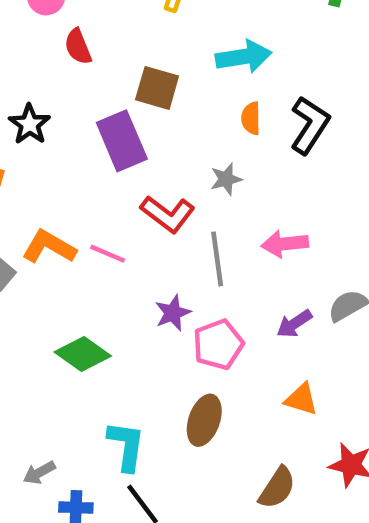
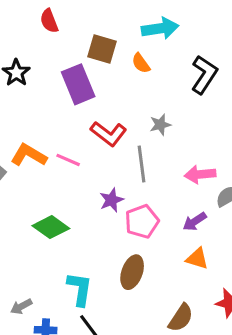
orange semicircle: (251, 118) -> (141, 63), moved, turned -35
gray star: (226, 179) -> (160, 125), moved
pink arrow: (285, 244) -> (200, 174), moved
purple arrow: (294, 324) -> (195, 222), moved

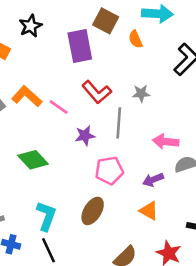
purple star: (111, 200) -> (85, 136), moved

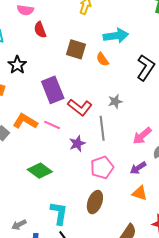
purple rectangle: (80, 46) -> (53, 90), moved
pink arrow: (166, 141) -> (142, 136), turned -36

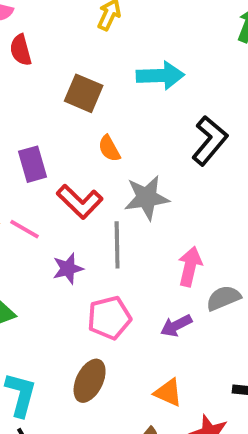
orange semicircle: (102, 59) -> (109, 148), moved
purple rectangle: (53, 90) -> (32, 164), size x0.7
gray star: (115, 101) -> (147, 198), size x1.6
pink arrow: (142, 136) -> (190, 267), turned 138
orange triangle: (140, 193) -> (168, 393), moved

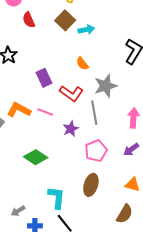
cyan arrow: (160, 76) -> (86, 30), moved, size x0.7
brown square: (84, 93) -> (65, 20), moved, turned 30

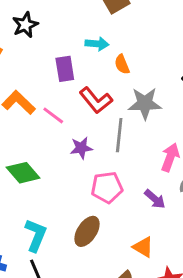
cyan arrow: (86, 30) -> (97, 44), moved
purple arrow: (131, 149) -> (155, 199), turned -119

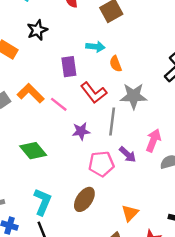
purple arrow: (155, 199) -> (128, 155), moved
orange triangle: (143, 247) -> (130, 213), turned 42

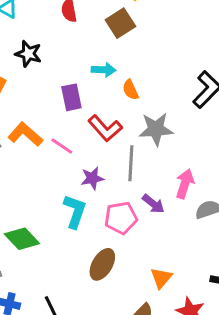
black star: (37, 30) -> (28, 54), turned -30
green diamond: (33, 151) -> (22, 239), moved
cyan L-shape: (43, 202) -> (75, 211), moved

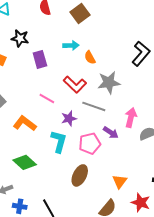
purple rectangle: (71, 97) -> (40, 59), moved
orange L-shape: (25, 134) -> (25, 123), moved
gray line: (131, 163) -> (94, 106), turned -70

